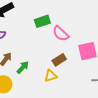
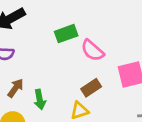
green arrow: (23, 67) -> (40, 99), turned 128

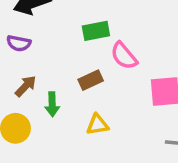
brown rectangle: (91, 88) -> (91, 80), moved

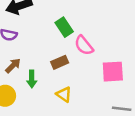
green rectangle: (96, 31) -> (64, 27), turned 66
yellow triangle: (97, 125) -> (64, 94), turned 42

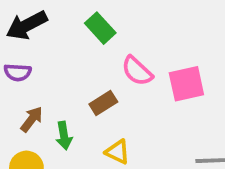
green rectangle: (64, 27) -> (100, 28), moved
pink square: (113, 72) -> (186, 84), moved

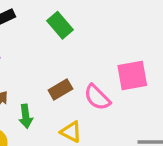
pink semicircle: (137, 71) -> (97, 97), moved

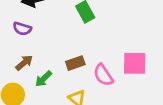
green arrow: (26, 116) -> (43, 79), turned 42

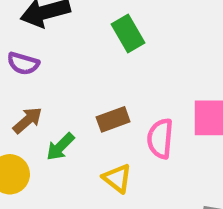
pink semicircle: (103, 75) -> (160, 139), turned 40

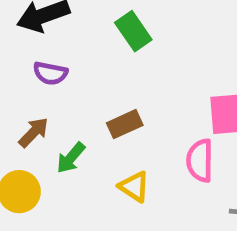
purple semicircle: (23, 64) -> (50, 73), moved
pink semicircle: (160, 139) -> (200, 161), moved

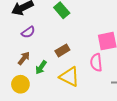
purple semicircle: (50, 73) -> (28, 32), turned -40
yellow triangle: (134, 187) -> (69, 77), size x1.5

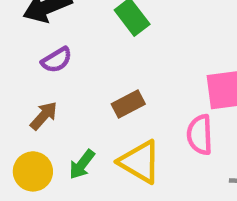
green arrow: (41, 67) -> (82, 164), moved

